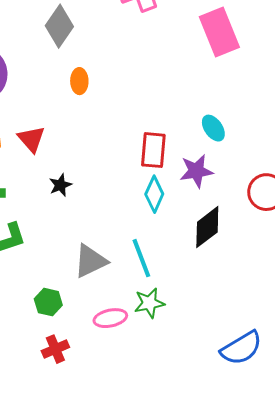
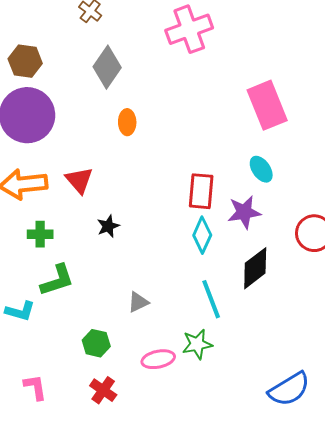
pink rectangle: (219, 32) -> (267, 105), moved
cyan line: (141, 258) -> (211, 299), moved
gray triangle: (90, 261) -> (138, 302), size x0.6
red cross: (55, 349) -> (103, 390), turned -32

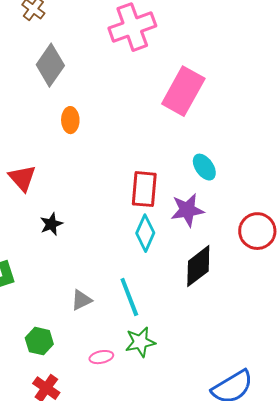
pink rectangle: (267, 105) -> (183, 91), moved, turned 51
cyan line: (211, 299) -> (129, 297), moved
pink ellipse: (158, 359) -> (101, 357), size x0.7

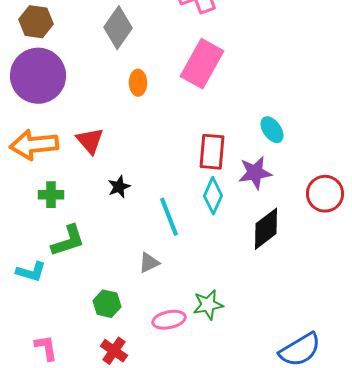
pink rectangle: (183, 91) -> (202, 64), moved
cyan line: (129, 297) -> (169, 217), moved
pink ellipse: (101, 357) -> (169, 320), size x1.4

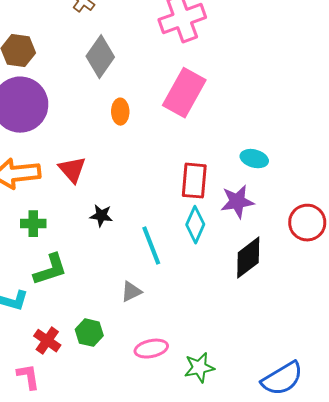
cyan ellipse: (272, 130) -> (254, 159), turned -40
black star: (119, 187) -> (101, 216), turned 30
green star: (208, 305) -> (199, 368), moved
red cross: (114, 351) -> (47, 341), moved

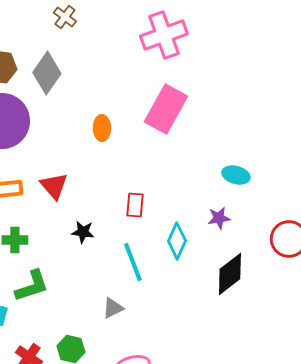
gray diamond: (100, 57) -> (47, 73), moved
red rectangle: (194, 181) -> (135, 205), moved, size x0.7
purple star: (237, 202) -> (219, 218), size x0.7

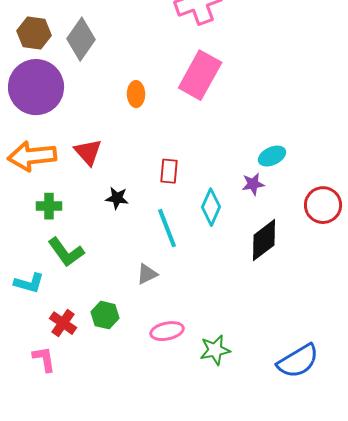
cyan ellipse: (236, 175) -> (272, 156), moved, turned -40
green L-shape: (32, 286) -> (66, 252), turned 72

